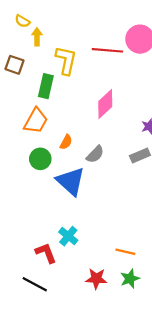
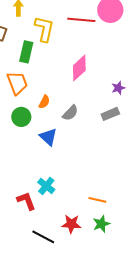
orange trapezoid: (36, 121) -> (17, 83), turned -50
blue triangle: (71, 181) -> (48, 137), size x0.7
black line: (35, 284) -> (43, 237), moved

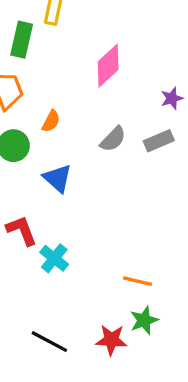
gray semicircle: (70, 113) -> (113, 139), moved
red L-shape: (26, 201) -> (22, 231), moved
red star: (71, 224) -> (111, 340), moved

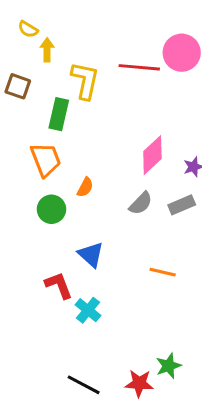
pink diamond: (108, 66) -> (152, 155), moved
blue triangle: (58, 178) -> (91, 255), moved
orange line: (137, 281) -> (163, 272), moved

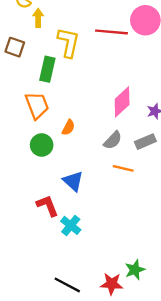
orange line: (163, 272) -> (123, 168), moved

